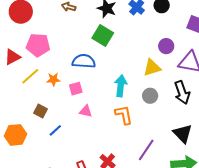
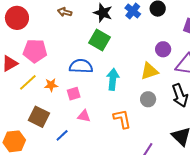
cyan arrow: (121, 86) -> (113, 79), moved
brown square: (41, 111) -> (39, 117), size x1.5
blue line: (55, 130) -> (62, 135), moved

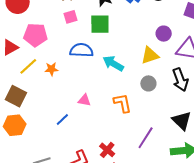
green square: (99, 40) -> (100, 24), turned -30
cyan arrow: (113, 79) -> (113, 63), turned -65
pink square: (74, 94) -> (70, 17), moved
brown square: (39, 117) -> (16, 96), moved

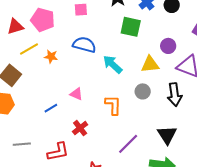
green square: (100, 24) -> (131, 27), moved
red cross: (107, 150) -> (80, 128), moved

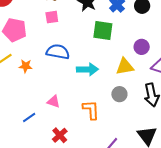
cyan arrow: (113, 64) -> (87, 69), turned 140

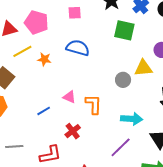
cyan arrow: (87, 69) -> (132, 119), moved
gray circle: (119, 94) -> (123, 80), moved
orange L-shape: (91, 110) -> (93, 104), moved

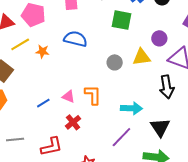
gray circle: (123, 80) -> (115, 62), moved
pink triangle: (69, 97) -> (68, 96), moved

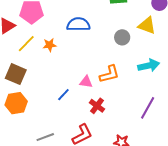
yellow triangle: (142, 57) -> (147, 25), turned 42
orange L-shape: (93, 95) -> (109, 74), turned 90
cyan arrow: (131, 108) -> (149, 65), moved

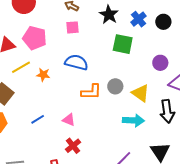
yellow triangle: (147, 25) -> (141, 93), moved
orange L-shape: (109, 74) -> (91, 92), moved
blue line: (63, 95) -> (38, 119), moved

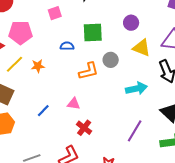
green square: (123, 44) -> (93, 32), moved
blue semicircle: (76, 62) -> (67, 46), size x0.6
purple circle: (160, 63) -> (131, 23), moved
yellow triangle: (141, 93) -> (142, 48), moved

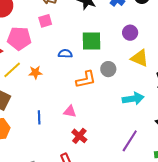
pink square: (55, 13) -> (45, 21), moved
blue line: (43, 111) -> (39, 117), turned -48

